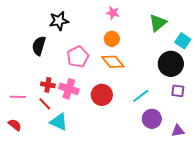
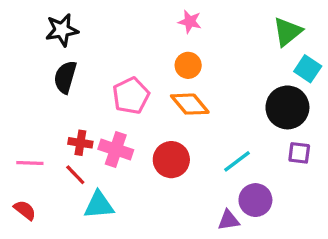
black star: (59, 21) -> (62, 30), moved
green triangle: (158, 23) -> (287, 32), moved
cyan triangle: (59, 122) -> (99, 205), turned -30
purple triangle: (178, 131) -> (229, 220), moved

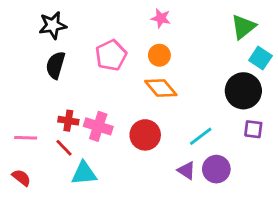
pink pentagon: (131, 96) -> (111, 55), moved
purple triangle: (229, 220) -> (186, 170), moved, turned 42

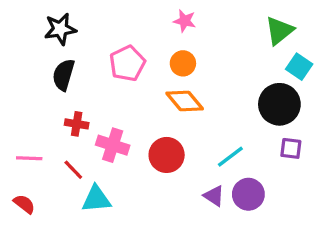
red cross: (68, 121) -> (77, 124), moved

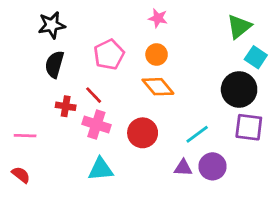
purple square: (291, 148) -> (249, 127), size x1.5
red line: (73, 170) -> (94, 95), moved
purple triangle: (214, 196) -> (183, 168), turned -30
cyan triangle: (96, 199) -> (101, 169), moved

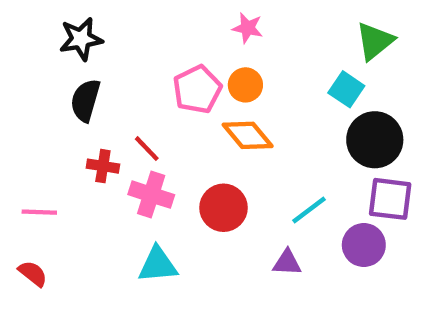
pink pentagon: (109, 55) -> (197, 89), moved
cyan square: (256, 57) -> (346, 89), moved
purple circle: (212, 166) -> (364, 245), moved

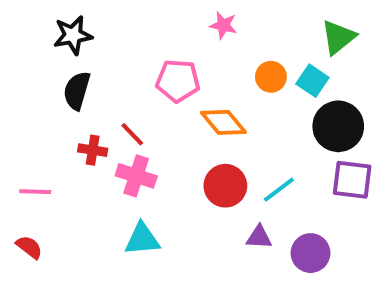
orange circle: (245, 85) -> (271, 77), moved
pink pentagon: (197, 89) -> (178, 81), turned 30
red circle: (223, 208) -> (225, 186), moved
purple circle: (364, 245) -> (311, 253), moved

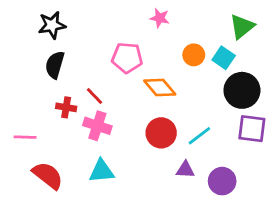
red semicircle: (29, 247) -> (48, 175), moved, size x1.6

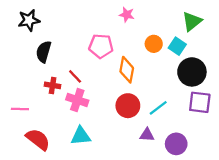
black star: (52, 25) -> (29, 20), moved
orange diamond: (160, 87) -> (127, 70), turned 50

